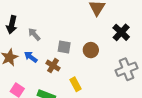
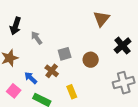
gray square: (64, 47) -> (65, 54), turned -32
blue arrow: (31, 57) -> (31, 78), moved

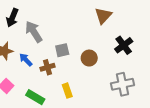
gray arrow: (37, 38) -> (34, 32), size x1.5
brown cross: (52, 71) -> (47, 67), turned 32
blue arrow: (31, 78) -> (26, 60), moved

